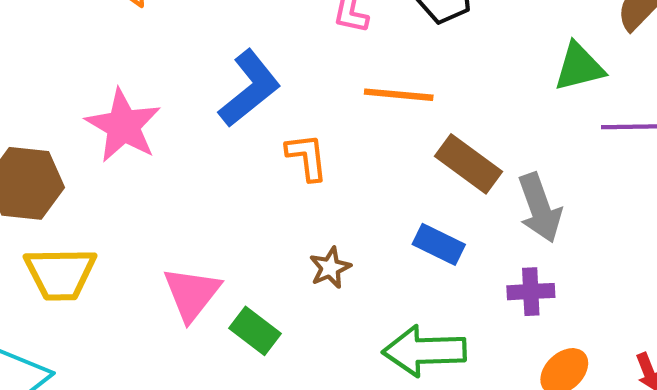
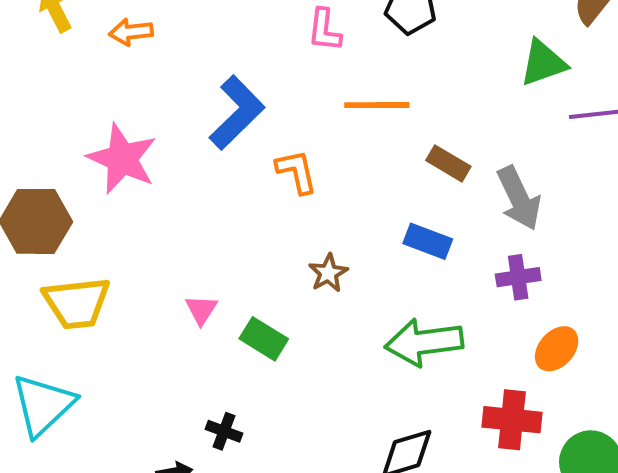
brown rectangle: (469, 164) -> (448, 163), size x0.7
pink triangle: (192, 294) -> (201, 310), size x0.6

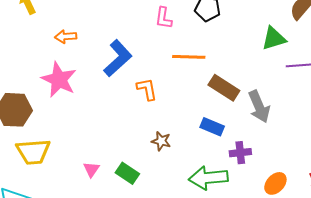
orange arrow: (131, 32) -> (66, 37), moved
brown rectangle: (448, 163) -> (224, 88), size x1.4
brown star: (328, 273) -> (161, 141), turned -30
purple cross: (518, 277) -> (240, 153), moved
pink triangle: (201, 310) -> (91, 169), moved

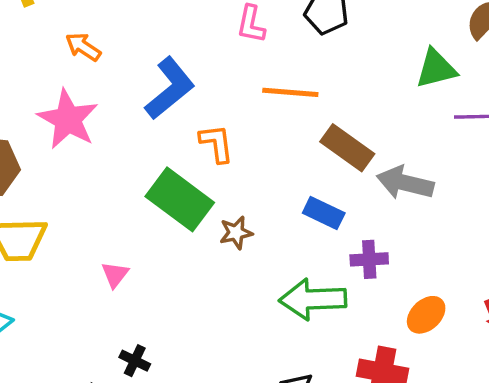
orange arrow: (66, 37) -> (83, 47), turned 35
gray arrow: (259, 107) -> (405, 183), turned 124
brown star: (161, 141) -> (236, 233), turned -30
green rectangle: (127, 173) -> (180, 199), moved, size x1.6

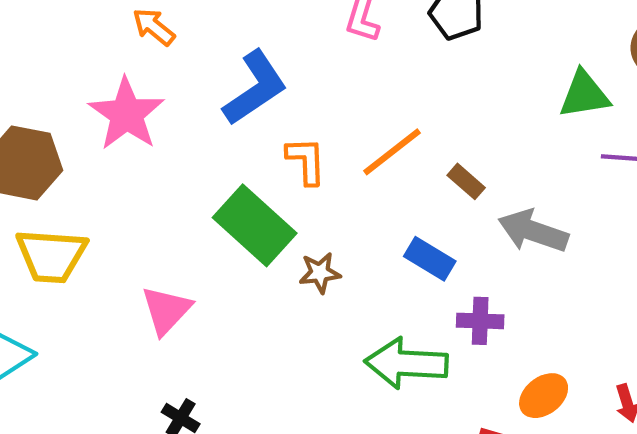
orange line: (290, 92) -> (392, 152), moved, turned -48
brown rectangle: (347, 148) -> (466, 181), size x0.6
pink triangle: (115, 275) -> (166, 310), size x1.5

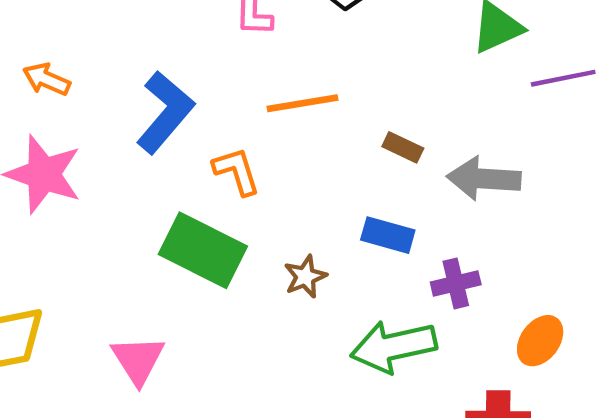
orange line: (392, 152) -> (303, 103), moved, turned 44
brown star: (320, 273) -> (305, 277), moved

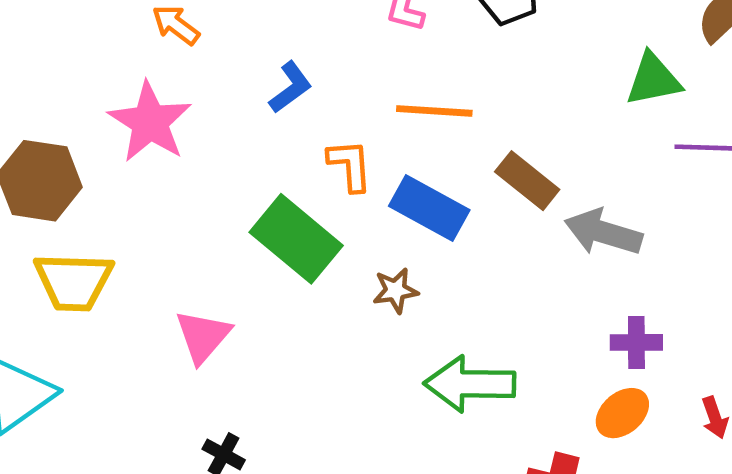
blue L-shape: (165, 112) -> (290, 87), size x0.6
brown rectangle: (403, 147) -> (527, 181), size x1.5
blue rectangle: (388, 235) -> (429, 208), moved, size x1.4
purple cross: (456, 283) -> (636, 342), moved

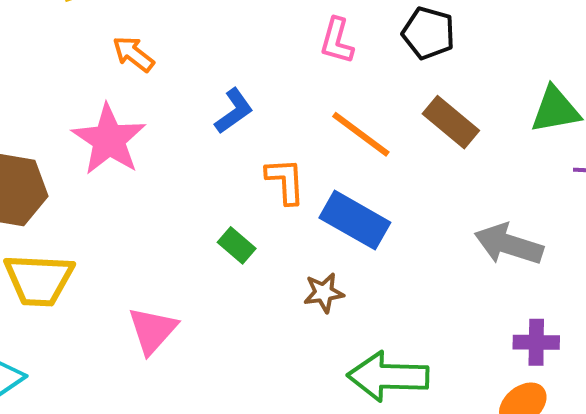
orange line: (434, 111) -> (361, 134), turned 32
brown rectangle: (527, 181) -> (451, 122), moved
green rectangle: (296, 239) -> (237, 245), size x0.5

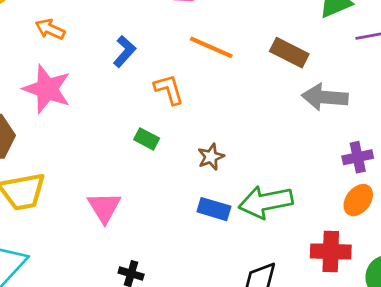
brown rectangle: (451, 122) -> (289, 53), moved
blue rectangle: (355, 220) -> (214, 209), moved, size x0.7

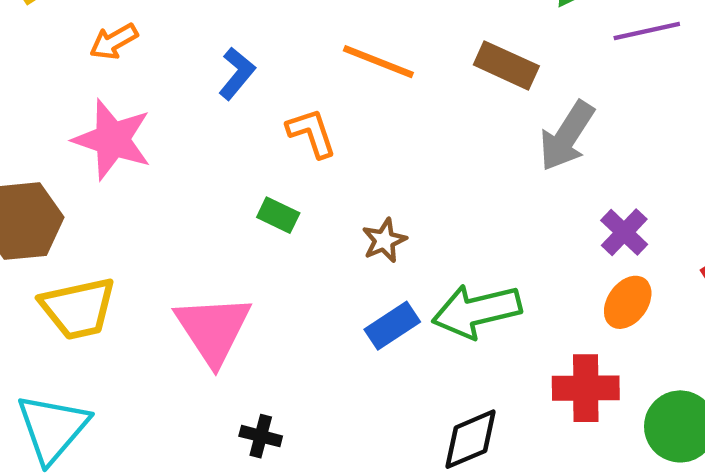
orange arrow: (50, 29) -> (114, 41), turned -52
gray arrow: (325, 97) -> (567, 136), turned -60
purple cross: (358, 157) -> (624, 232), turned -32
pink triangle: (104, 207) -> (213, 329), size x1.4
blue rectangle: (214, 209) -> (392, 326), turned -48

